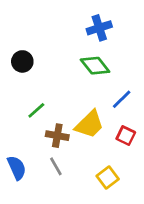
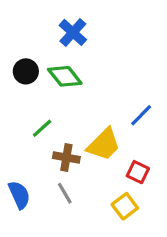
blue cross: (99, 28) -> (73, 32), moved, turned -30
green diamond: (95, 66) -> (65, 76), moved
red square: (126, 136) -> (138, 172), moved

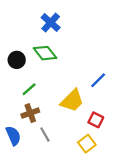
black circle: (26, 71) -> (17, 60), moved
brown cross: (66, 157) -> (30, 113), moved, turned -30

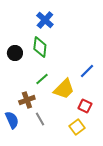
green diamond: (45, 53) -> (40, 47), turned 45
green line: (29, 89) -> (42, 79), moved

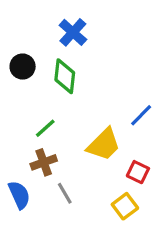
black circle: (15, 53) -> (23, 67), moved
green line: (42, 79) -> (45, 128), moved

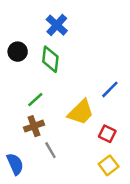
blue semicircle: (19, 195) -> (15, 164), moved
yellow square: (125, 206) -> (109, 165), moved

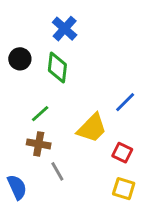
brown cross: (34, 126) -> (39, 144), turned 30
yellow square: (109, 165) -> (124, 189), turned -36

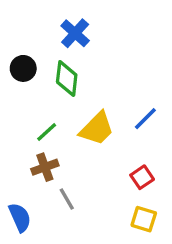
yellow trapezoid: (92, 128) -> (97, 129), moved
brown cross: (39, 144) -> (45, 167), turned -30
red square: (122, 153) -> (142, 177), turned 30

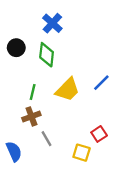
green line: (47, 132) -> (33, 92), turned -35
red square: (142, 177) -> (99, 134), moved
yellow square: (144, 219) -> (82, 153), moved

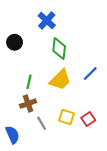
green diamond: (47, 55) -> (59, 49), moved
yellow square: (82, 153) -> (66, 117), moved

